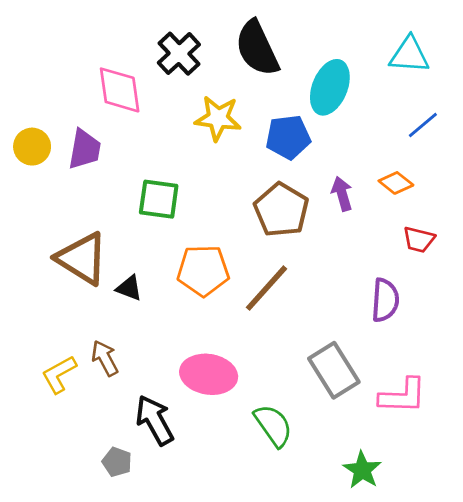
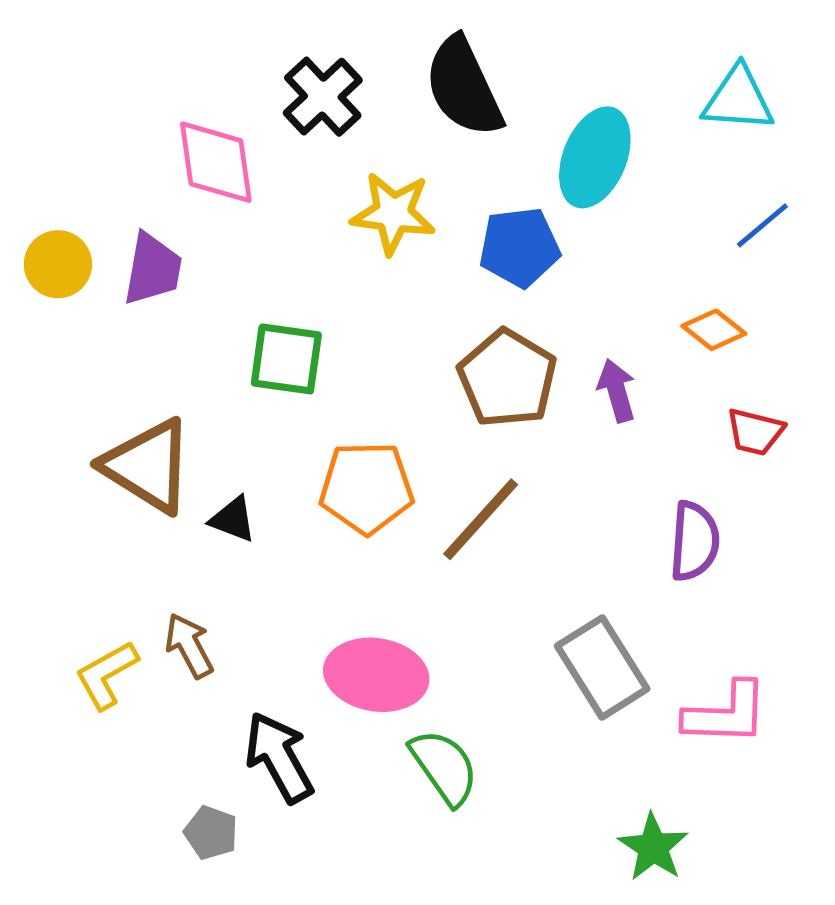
purple arrow: (342, 194) -> (617, 391), moved
green semicircle: (273, 426) -> (444, 767), moved

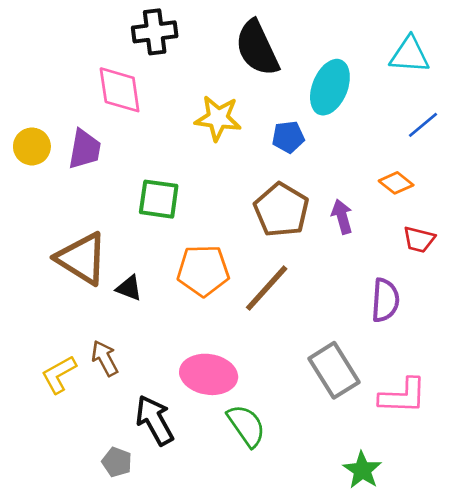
black cross: (323, 97) -> (155, 32), moved, turned 36
blue pentagon: (520, 247) -> (288, 137), size x0.7

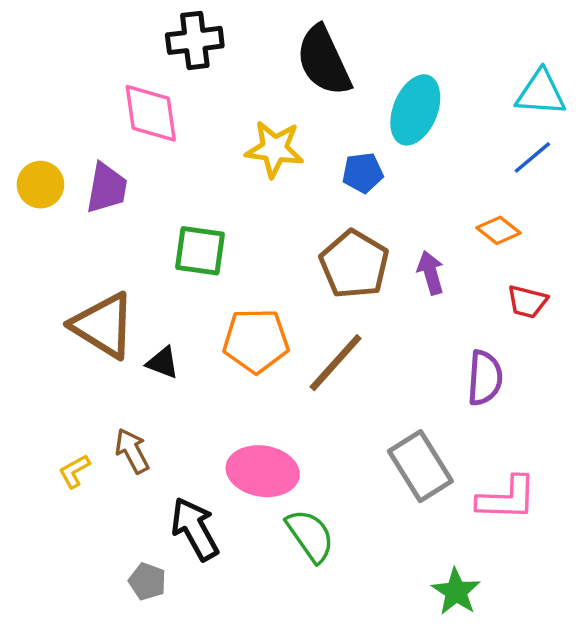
cyan triangle: (410, 55) -> (541, 93), moved
yellow L-shape: (59, 374) -> (74, 471), size x0.7

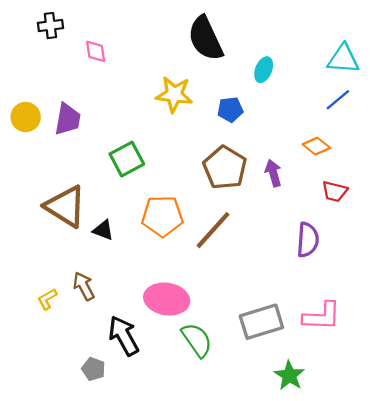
black cross: (195, 40) -> (50, 26), moved, size x0.7
cyan ellipse: (415, 110) -> (264, 70), size x0.6
pink diamond: (151, 113) -> (96, 51), moved, size x0.6
green square: (200, 251) -> (127, 159), turned -36
gray rectangle: (420, 466) -> (261, 322), moved, turned -75

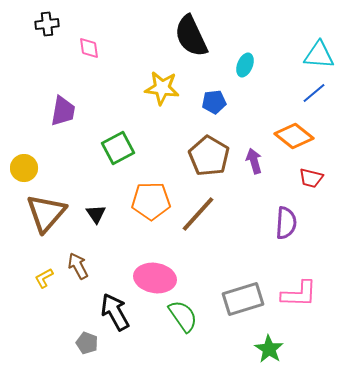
yellow circle: (26, 117) -> (24, 168), moved
orange diamond: (316, 146) -> (294, 136), size x1.5
brown triangle: (65, 206) -> (46, 213), moved, turned 39
black triangle: (103, 230) -> (96, 214), turned 35

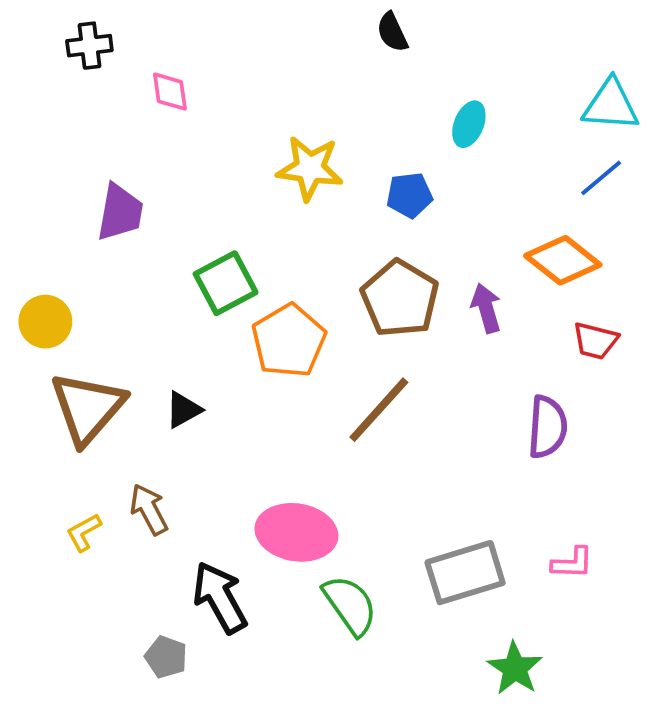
black semicircle: (191, 36) -> (392, 32), moved, size x0.5
orange pentagon: (151, 201) -> (289, 341), moved, turned -30
black triangle: (96, 214) -> (183, 410), turned 35
pink L-shape: (299, 294) -> (572, 563), size x0.6

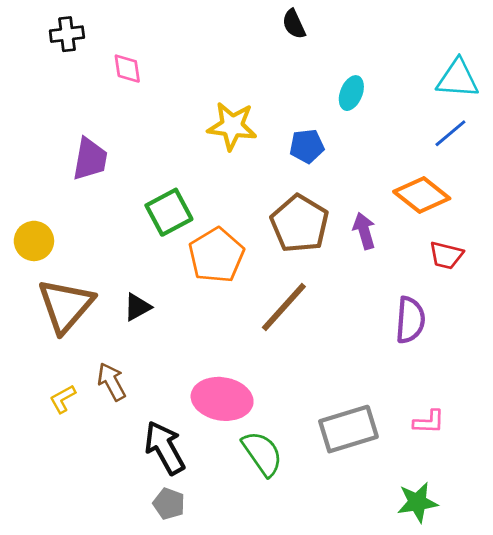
gray pentagon: (166, 657) -> (169, 504), moved
green star: (515, 668) -> (417, 502), moved, turned 30

